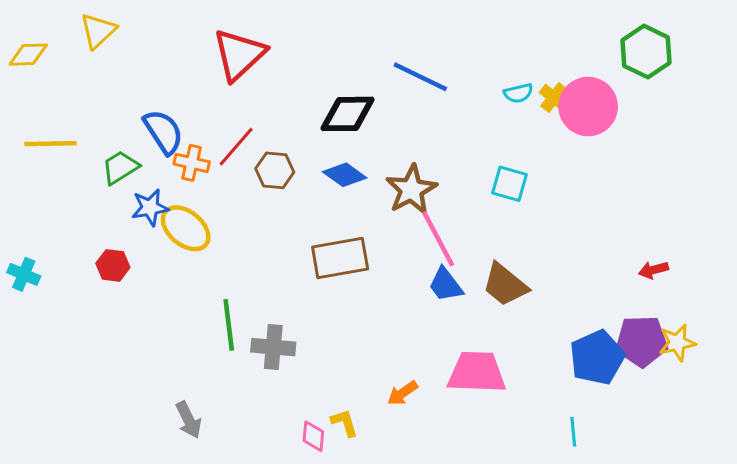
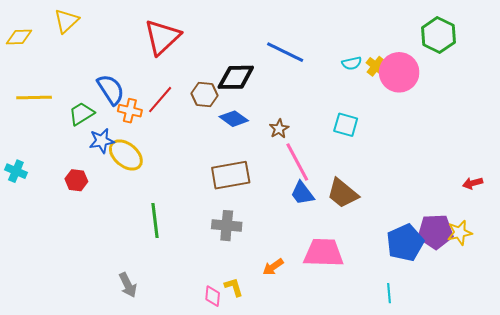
brown hexagon: (275, 170) -> (204, 94), moved
brown star: (411, 190) -> (279, 129), size x0.6
red arrow: (653, 270) -> (473, 183), moved
cyan cross: (24, 274) -> (16, 171), moved
gray cross: (273, 347) -> (227, 226), moved

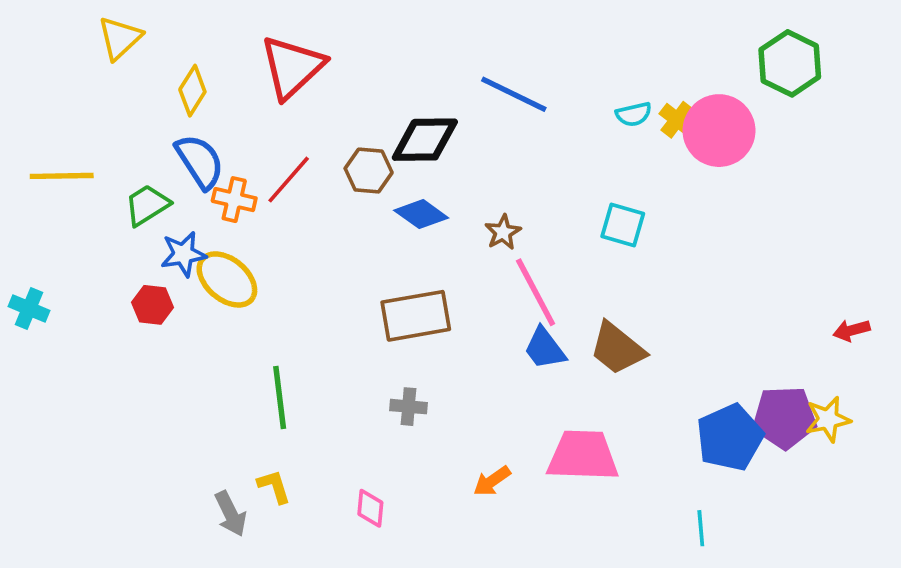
yellow diamond: (19, 37) -> (192, 91), moved, turned -56
red hexagon: (76, 180) -> (152, 305), moved
gray cross: (227, 226) -> (409, 407), size x0.7
yellow L-shape: (234, 287) -> (274, 486), moved
pink diamond: (213, 296) -> (370, 508), moved

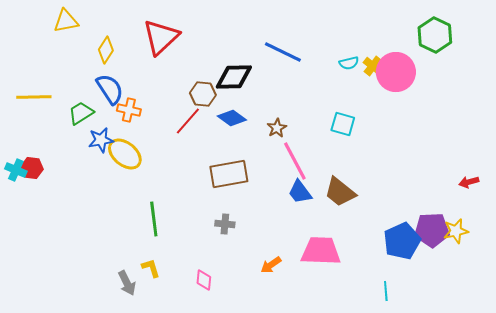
yellow triangle: (120, 38) -> (66, 21), turned 32
red line: (289, 180) -> (188, 121), moved
red hexagon: (152, 305) -> (32, 168), moved

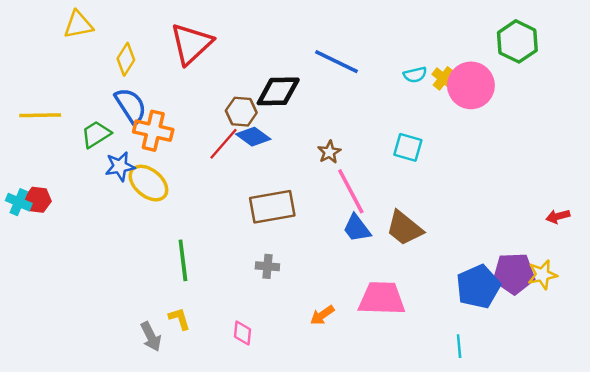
orange cross: (129, 110) -> (153, 131), size x1.4
blue diamond: (232, 118) -> (253, 137), moved

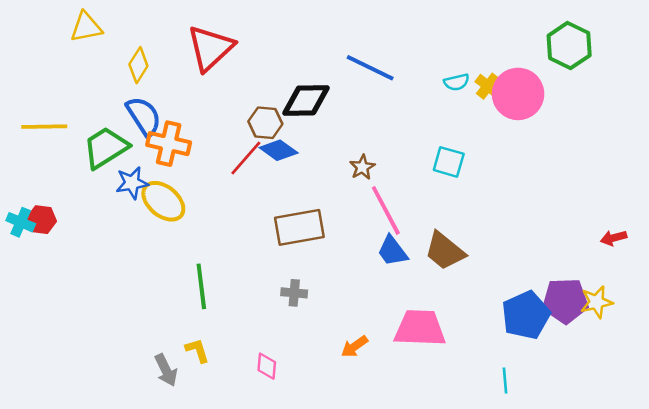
green trapezoid: (96, 134) -> (106, 148), size x1.4

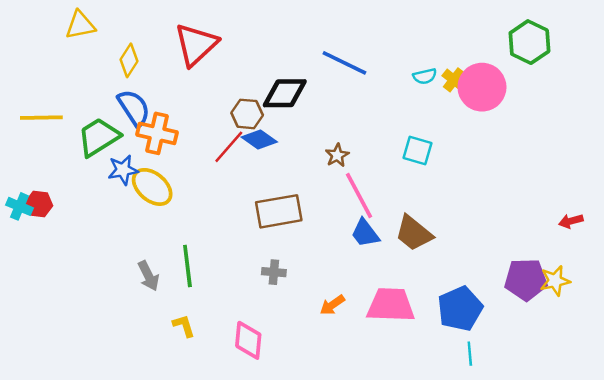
blue pentagon: (526, 315) -> (460, 309), moved
orange arrow: (354, 347) -> (332, 305), moved
pink diamond: (267, 366) -> (248, 340), size x1.5
gray arrow: (166, 370) -> (148, 276), moved

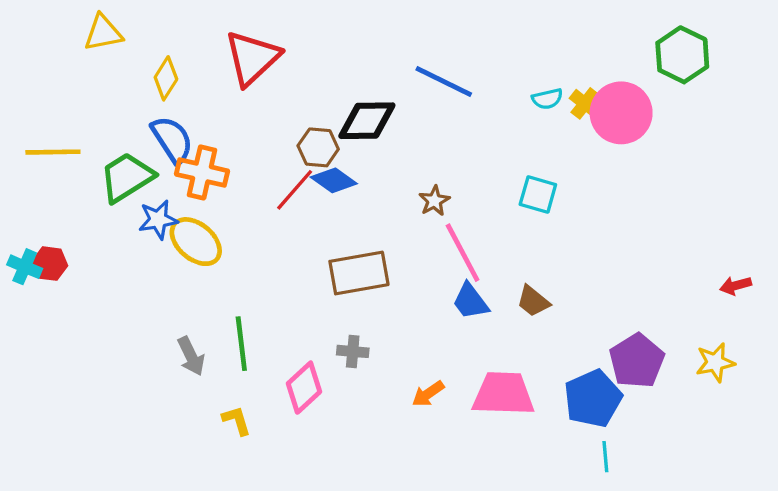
brown trapezoid: (414, 233) -> (533, 301), size x0.7
purple pentagon: (526, 279) -> (637, 361), moved, turned -30
pink diamond: (248, 340) -> (304, 388), moved, turned 42

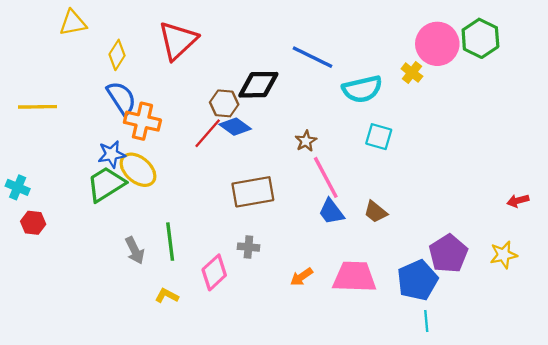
cyan semicircle: (547, 99) -> (362, 89), moved, size x1.8
pink circle: (621, 113) -> (437, 44), moved
green trapezoid: (127, 177) -> (106, 184), moved
red hexagon: (50, 264) -> (33, 223), moved
yellow L-shape: (237, 420) -> (167, 296), turned -45

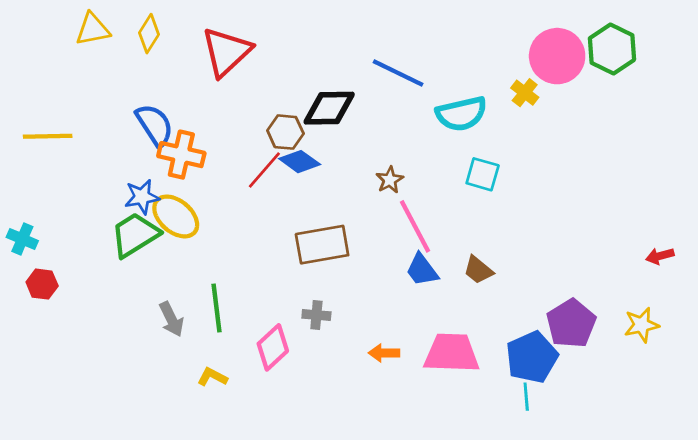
yellow diamond: (117, 55) -> (149, 34), moved
orange arrow: (301, 277) -> (384, 353), turned 35
cyan line: (426, 321) -> (526, 397), moved

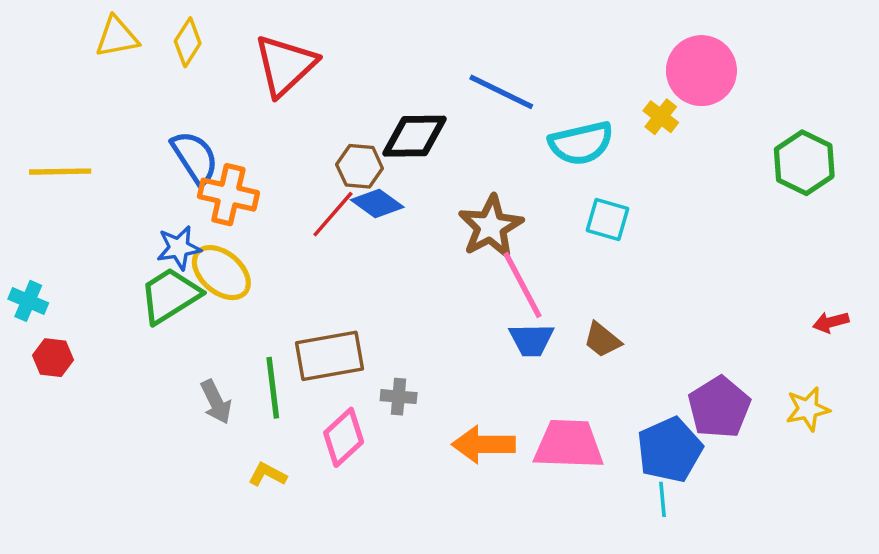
green hexagon: (612, 49) -> (804, 163), moved
brown star: (390, 180) -> (491, 227), size x1.8
brown rectangle: (322, 245) -> (329, 356), moved
blue trapezoid: (422, 270) -> (531, 340), turned -54
orange arrow: (384, 353) -> (484, 444), size x1.6

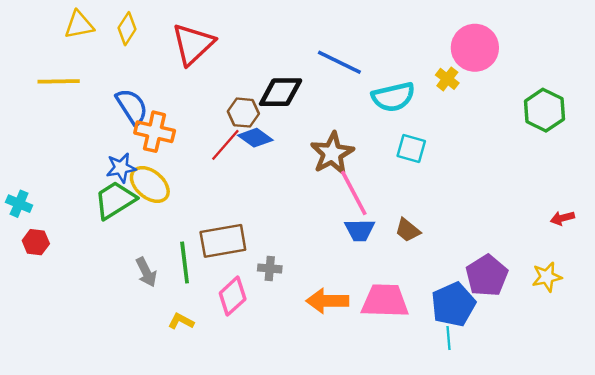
yellow line: (60, 172) -> (59, 81), moved

